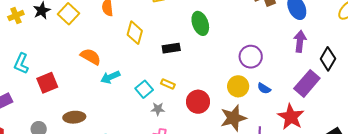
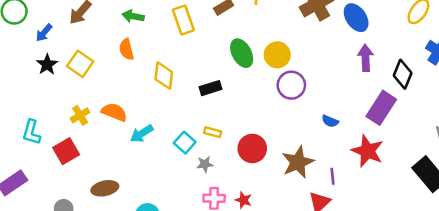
yellow cross: (16, 16) -> (80, 115), moved
purple circle: (251, 57) -> (291, 85), moved
yellow circle: (238, 86) -> (277, 55), moved

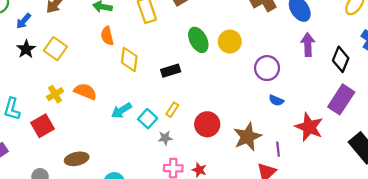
orange semicircle: (126, 49) -> (107, 36), moved
purple circle: (291, 85) -> (267, 68), moved
purple rectangle: (381, 108) -> (341, 99), moved
yellow rectangle: (213, 132) -> (172, 110), turned -72
cyan arrow: (142, 134) -> (121, 110), moved

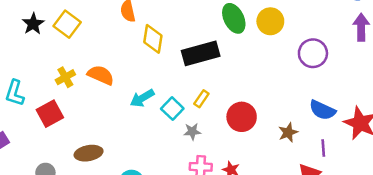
black rectangle: (171, 71) -> (201, 53), size x1.6
blue semicircle: (276, 100) -> (322, 110), moved, size x1.5
brown star: (248, 137) -> (288, 132), size x0.6

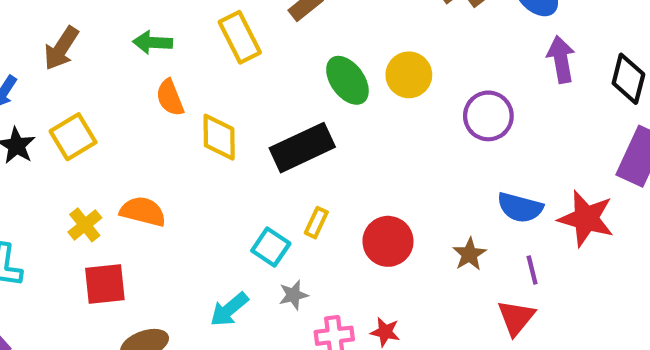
yellow square: (67, 24) -> (73, 137), turned 32
cyan arrow: (142, 98) -> (229, 309), moved
red square: (50, 114) -> (105, 284), moved, turned 32
gray star: (192, 131) -> (293, 295), moved

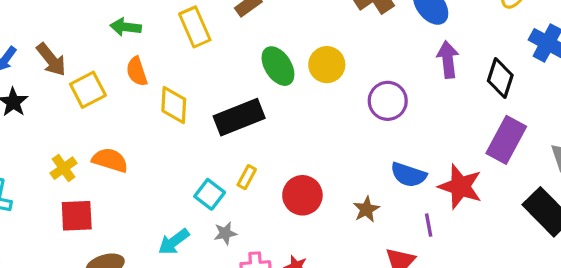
brown arrow: (61, 48) -> (51, 60), moved, turned -75
yellow square: (73, 137) -> (88, 90), moved
purple line: (532, 270) -> (429, 225), moved

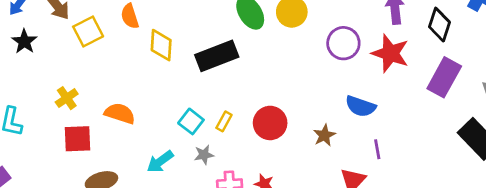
orange semicircle: (110, 160) -> (120, 113), moved
yellow rectangle: (247, 177) -> (224, 121), moved
red star: (460, 187) -> (390, 53), moved

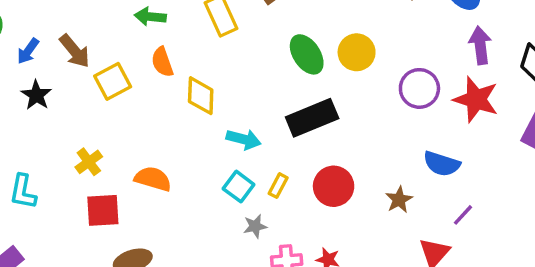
black rectangle: (217, 56) -> (312, 118), moved
purple line: (377, 149) -> (463, 215), turned 54
cyan arrow: (160, 162) -> (244, 139), moved, turned -128

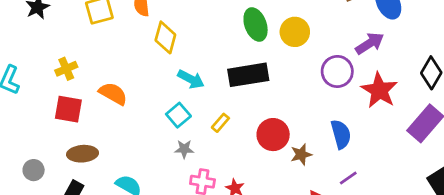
purple arrow: (480, 45) -> (370, 43), moved, turned 52
blue semicircle: (442, 164) -> (341, 134), turned -136
yellow rectangle: (278, 186) -> (220, 123), moved
red circle: (334, 186) -> (273, 135), moved

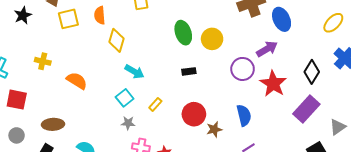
yellow cross: (66, 69) -> (43, 61), turned 35
black rectangle: (248, 75) -> (189, 71), moved, size x0.5
red square: (68, 109) -> (17, 100), moved

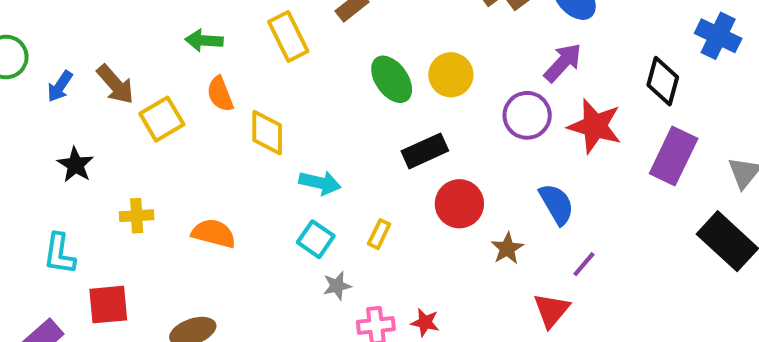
black star: (23, 15) -> (75, 165), moved
black rectangle: (189, 71) -> (425, 151), size x1.5
red circle: (194, 114) -> (459, 204), moved

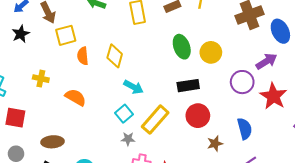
orange semicircle: (220, 94) -> (83, 56), moved
black star: (75, 165) -> (21, 34), moved
yellow rectangle: (379, 234) -> (155, 120), size x2.0

